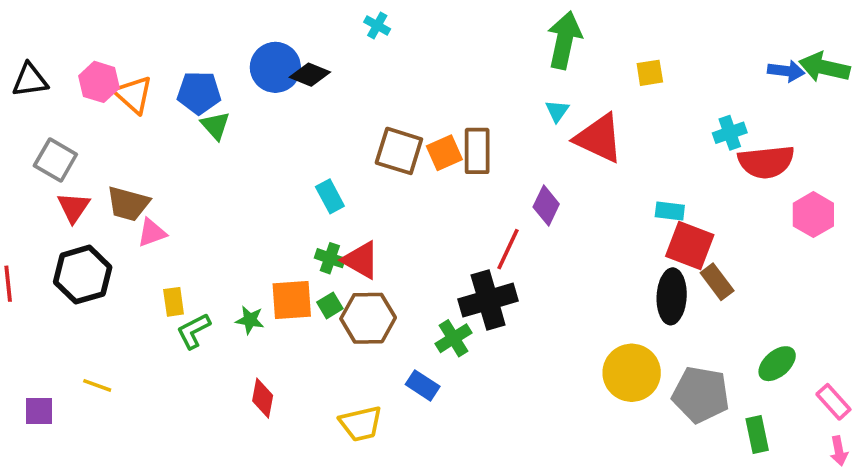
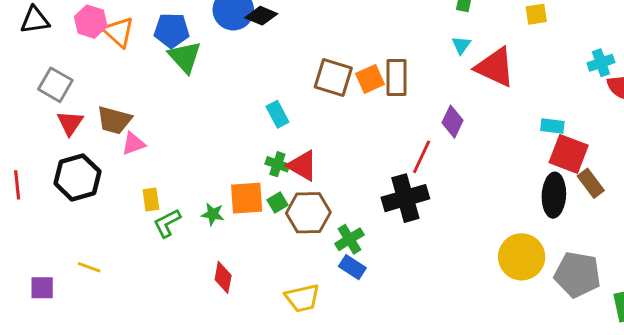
green triangle: (215, 126) -> (185, 57), size x1.4
green cross: (453, 338) -> (349, 239), moved

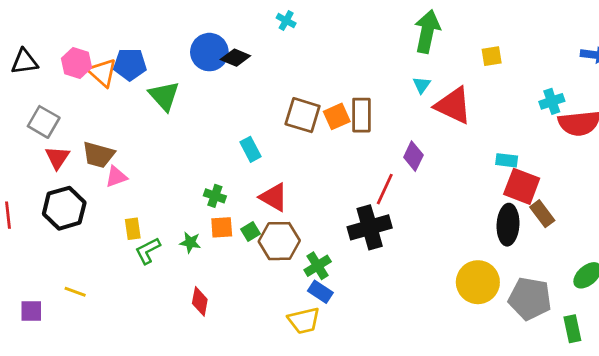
blue pentagon: (172, 30) -> (130, 64), moved
green cross: (277, 164) -> (215, 196), moved
orange square: (247, 198) -> (222, 227), size x0.7
yellow trapezoid: (302, 298) -> (304, 321), moved

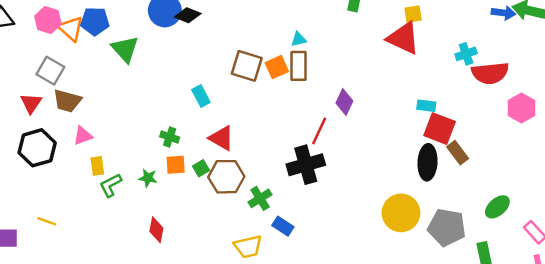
cyan triangle: (422, 85) -> (299, 39), moved, turned 42
red triangle: (453, 105) -> (403, 38), moved
gray square: (44, 122) -> (50, 71), moved
pink triangle: (116, 177) -> (83, 136), moved
blue rectangle: (320, 292) -> (283, 226), moved

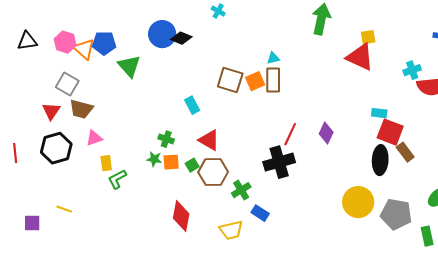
purple diamond: (344, 102) -> (326, 133), moved
green star: (148, 178) -> (154, 159), moved
red diamond: (156, 230) -> (181, 216), moved, size x1.4

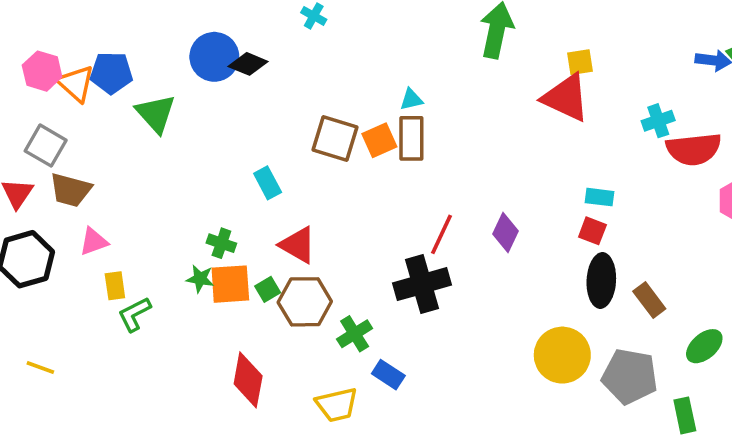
red square: (390, 132) -> (592, 231), moved, size x0.6
brown rectangle: (405, 152) -> (649, 300), moved
orange square: (171, 162) -> (230, 284), size x1.4

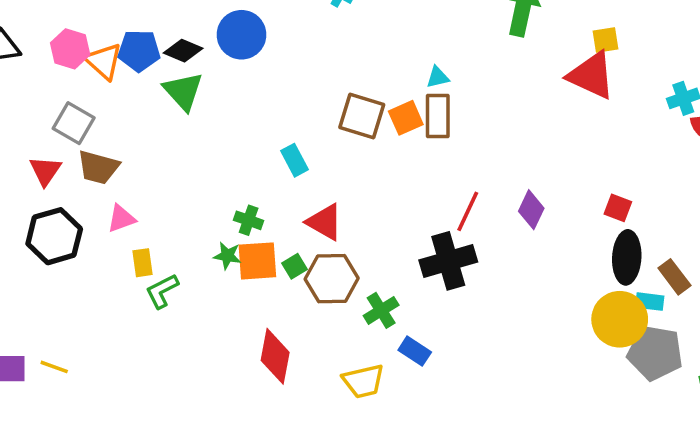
black diamond: (248, 64) -> (183, 51), moved
cyan rectangle: (600, 197) -> (650, 302), moved
yellow circle: (562, 355) -> (620, 319), moved
yellow line: (40, 367) -> (54, 367), moved

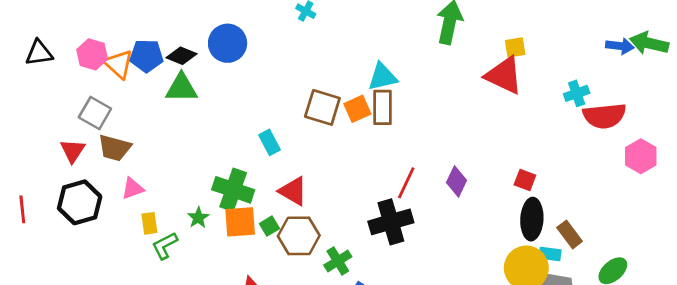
cyan triangle: (438, 77) -> (383, 77), size x1.6
green triangle: (183, 91) -> (181, 88), turned -48
green cross: (249, 220) -> (233, 190), size x1.8
green star: (227, 256) -> (198, 218), moved, turned 30

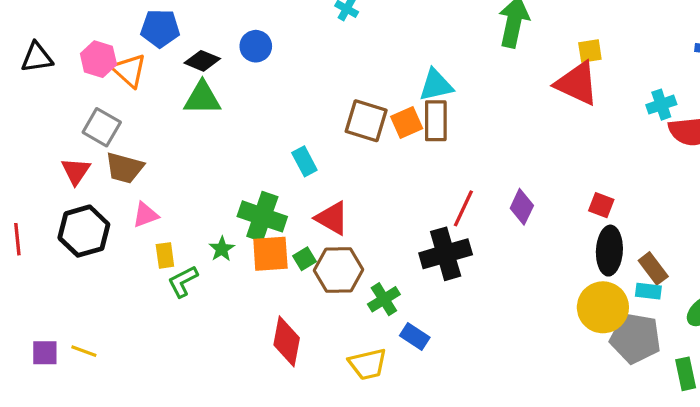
blue circle: (228, 43) -> (256, 46), size x0.7
blue pentagon: (147, 56) -> (160, 28), moved
cyan rectangle: (550, 254) -> (648, 291), moved

